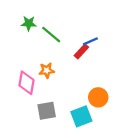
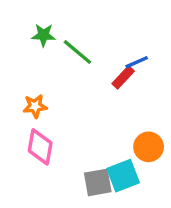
orange star: (47, 70) -> (35, 106), moved
pink diamond: (26, 83) -> (40, 147), moved
gray square: (47, 111) -> (98, 182), moved

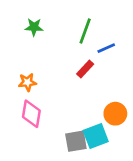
green line: (77, 52) -> (85, 31), moved, turned 70
red rectangle: (123, 77) -> (85, 69), moved

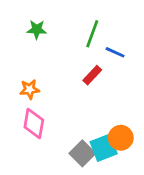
blue line: (106, 48) -> (115, 52), turned 48
orange circle: (115, 114) -> (121, 138), moved
gray square: (76, 141) -> (82, 153), turned -35

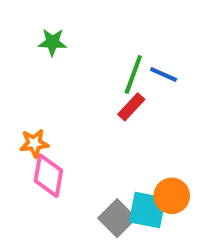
green line: (92, 34) -> (133, 75), moved
orange star: (30, 89) -> (34, 143), moved
cyan square: (104, 148) -> (147, 210), turned 32

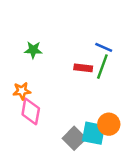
green star: (52, 42) -> (33, 50), moved
green line: (133, 75) -> (102, 67), moved
red rectangle: (131, 107) -> (83, 68), turned 54

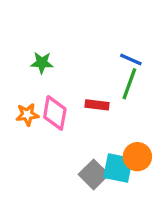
red rectangle: (83, 68) -> (97, 105), moved
pink diamond: (31, 111) -> (55, 113), moved

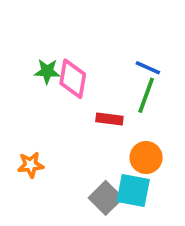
pink diamond: (55, 113) -> (73, 79), moved
orange star: (27, 115) -> (31, 165), moved
orange circle: (137, 157) -> (146, 158), moved

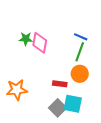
red rectangle: (109, 119) -> (60, 84), moved
orange circle: (146, 158) -> (80, 74), moved
orange star: (31, 165) -> (17, 90), size x1.5

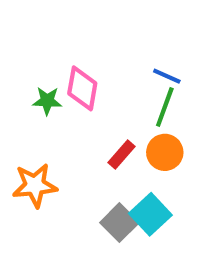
green star: (26, 39) -> (47, 101), moved
red rectangle: (60, 84) -> (121, 154), moved, turned -56
cyan square: (73, 104) -> (150, 214), turned 36

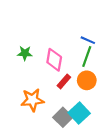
pink diamond: (82, 88) -> (54, 60), moved
orange star: (35, 185) -> (32, 100), moved

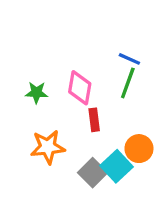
green star: (25, 53) -> (37, 93), moved
orange circle: (87, 80) -> (139, 149), moved
red rectangle: (64, 81) -> (94, 120), turned -48

